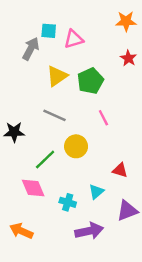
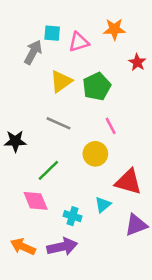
orange star: (126, 21) -> (114, 29), moved
yellow circle: (76, 146) -> (95, 154), moved
red triangle: (120, 170) -> (128, 182), size x1.6
purple arrow: (89, 231) -> (62, 247), moved

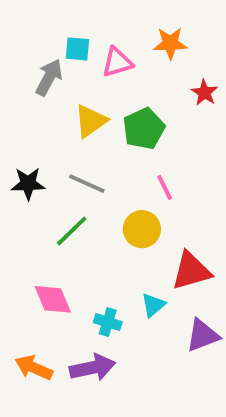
black star: (15, 141) -> (28, 184), moved
green line: (48, 170) -> (72, 231), moved
red triangle: (128, 182) -> (191, 271), turned -32

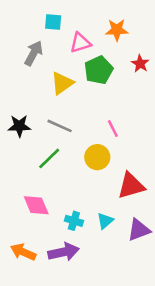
cyan square: (77, 49) -> (53, 22), moved
green pentagon: (144, 129) -> (99, 70), moved
cyan triangle: (153, 305) -> (105, 221), moved

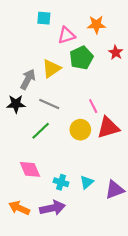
gray arrow: (34, 53) -> (28, 79), moved
red triangle: (131, 186) -> (108, 128), moved

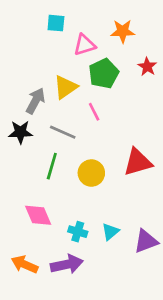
pink line: (93, 106) -> (94, 112), moved
yellow circle: (80, 130) -> (91, 173), moved
green line: (41, 131) -> (52, 166), turned -30

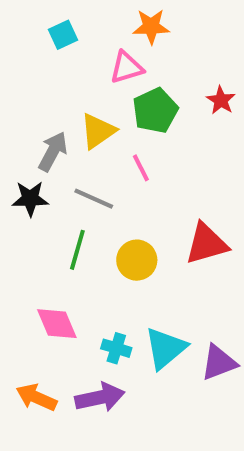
cyan square: (56, 23) -> (63, 35), moved, turned -30
orange star: (123, 31) -> (151, 27), moved
cyan triangle: (110, 232) -> (165, 348), size x1.6

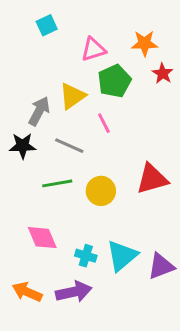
orange star: (151, 27) -> (145, 43), moved
green line: (77, 250) -> (57, 183), turned 64

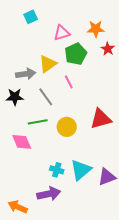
gray arrow: (39, 111) -> (26, 74), turned 54
gray line: (69, 146) -> (46, 97), turned 30
pink diamond: (42, 238) -> (22, 142), moved
orange arrow: (27, 292) -> (18, 207), moved

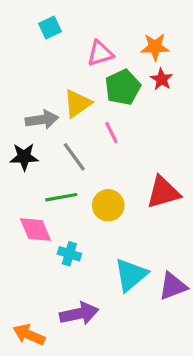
red star: (108, 49) -> (162, 79), moved
cyan cross: (57, 170) -> (69, 254), moved

